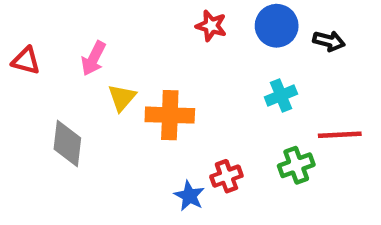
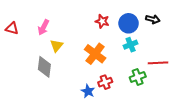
red star: (211, 26) -> (102, 21), moved
blue circle: (277, 26) -> (129, 23), moved
orange cross: (170, 115) -> (95, 54), moved, turned 35
gray diamond: (67, 143) -> (44, 67), moved

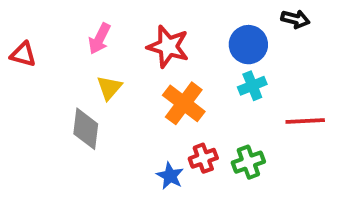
black arrow: (153, 19) -> (295, 19), moved
red star: (102, 21) -> (168, 47), moved, size x1.5
pink arrow: (43, 27) -> (99, 39), moved
green cross: (138, 77) -> (248, 162), moved

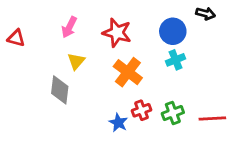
red line: (305, 121) -> (212, 118), moved

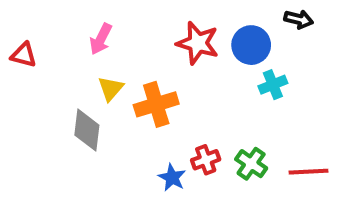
red star: (117, 33) -> (198, 43), moved
cyan cross: (176, 60) -> (273, 85), moved
orange cross: (128, 72) -> (156, 104), moved, turned 36
green cross: (173, 113) -> (251, 164), turned -35

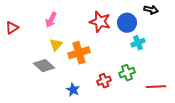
red triangle: (24, 55) -> (12, 28), turned -48
gray diamond: (87, 130) -> (44, 66), turned -55
green cross: (251, 164) -> (127, 73), moved, turned 35
blue star: (172, 178) -> (73, 90), moved

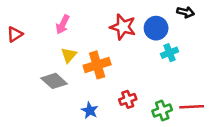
green cross: (127, 73) -> (162, 110), moved

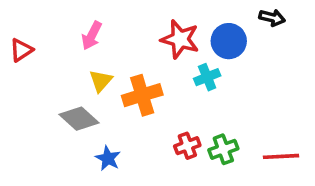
cyan cross: (170, 53) -> (207, 77), moved
blue star: (90, 110) -> (108, 158), moved
green cross: (162, 110) -> (223, 149), moved

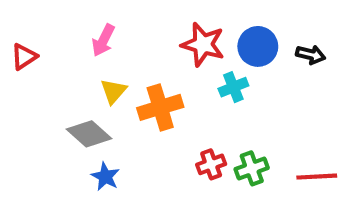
black arrow: (272, 18) -> (311, 55), moved
blue star: (108, 158) -> (105, 177), moved

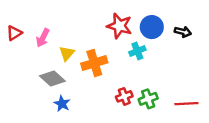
pink arrow: (103, 40) -> (43, 38), moved

